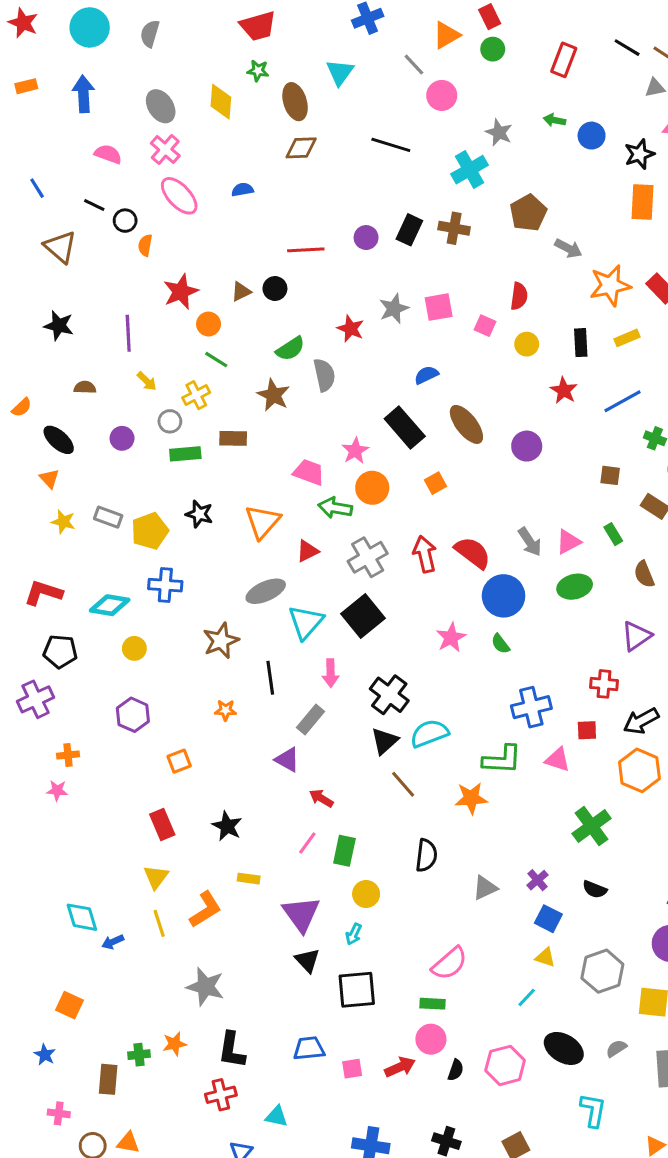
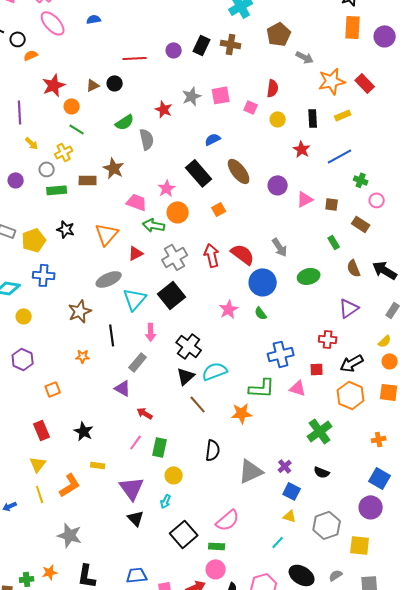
orange semicircle: (145, 245) -> (31, 55), turned 56
brown star: (273, 395) -> (114, 168), moved
pink triangle: (568, 542) -> (305, 199), moved
gray triangle: (485, 888) -> (251, 471), size x1.5
black square: (357, 990) -> (184, 534), moved, turned -36

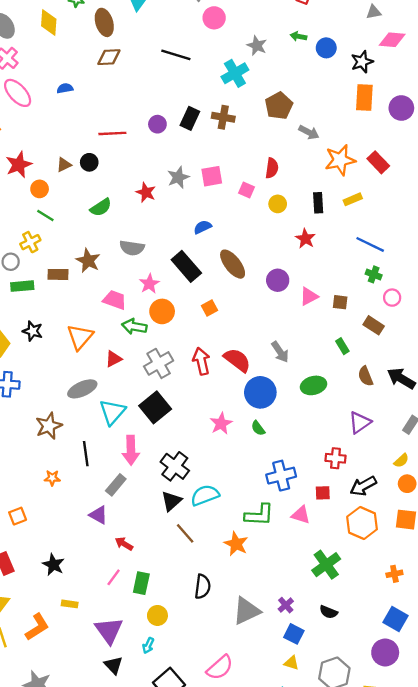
gray semicircle: (147, 139) -> (132, 248), moved, turned 110
blue line: (340, 156) -> (370, 244), moved, turned 55
pink arrow: (151, 332) -> (131, 450), size x1.4
orange star: (242, 413) -> (236, 544), turned 30

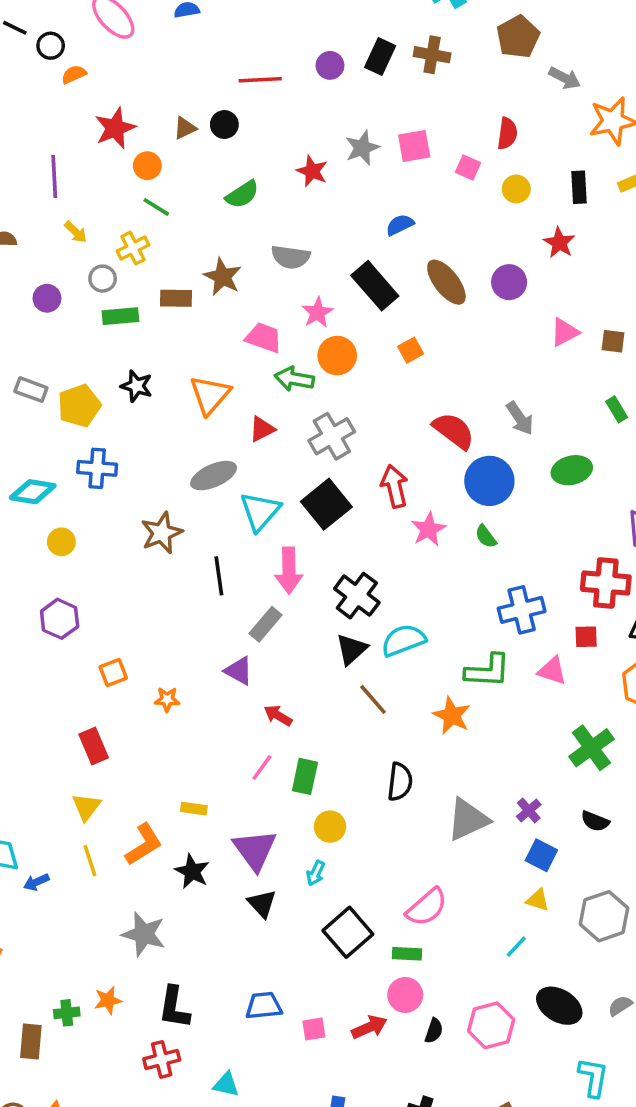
purple circle: (278, 280) -> (509, 282), moved
red arrow: (201, 361) -> (394, 486), moved
red cross: (335, 458) -> (606, 583), size x1.5
orange star: (52, 478) -> (167, 699), moved
black star: (53, 565) -> (192, 871), moved

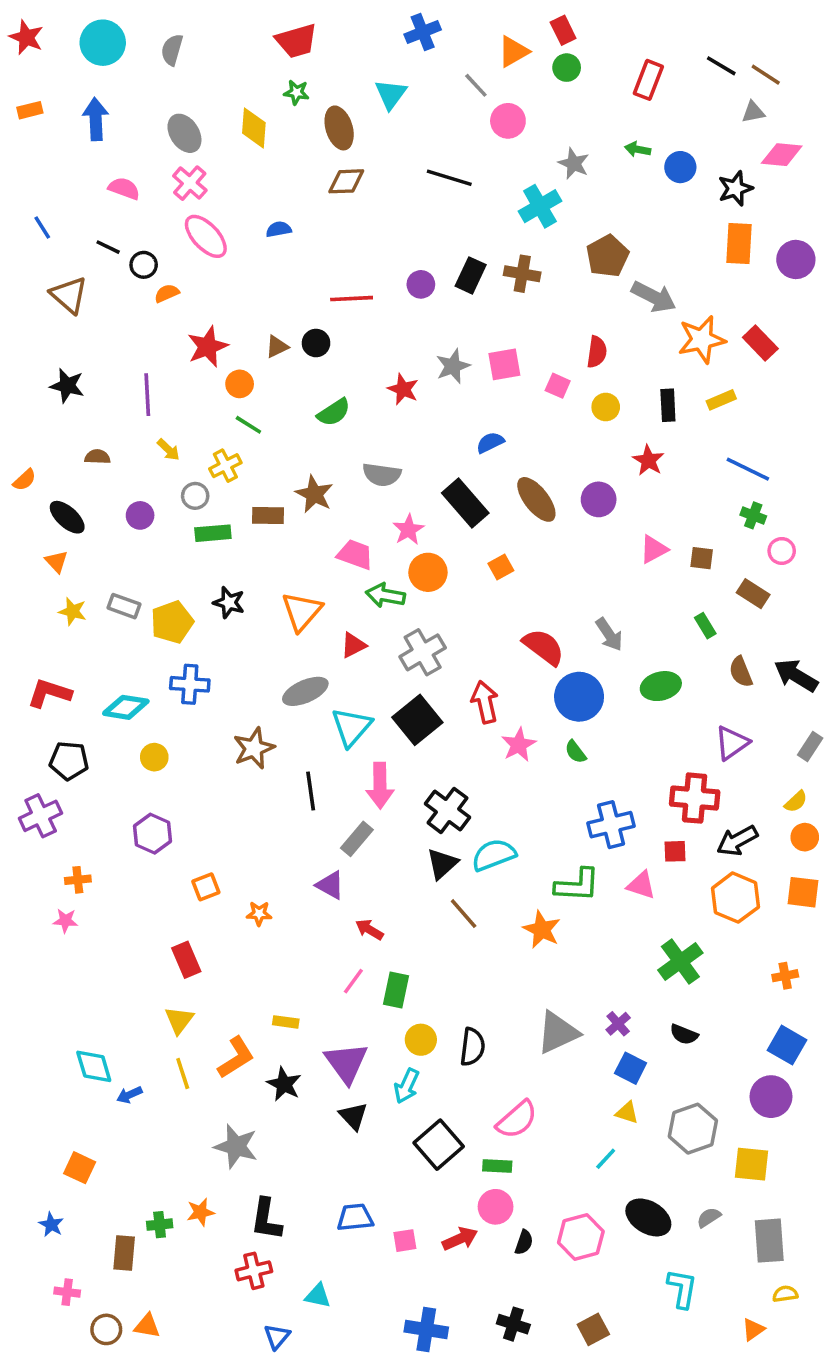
gray arrow: (565, 78) -> (654, 297), size x1.4
black semicircle: (400, 782) -> (472, 1047), moved
cyan arrow: (316, 873) -> (407, 1086), size x1.4

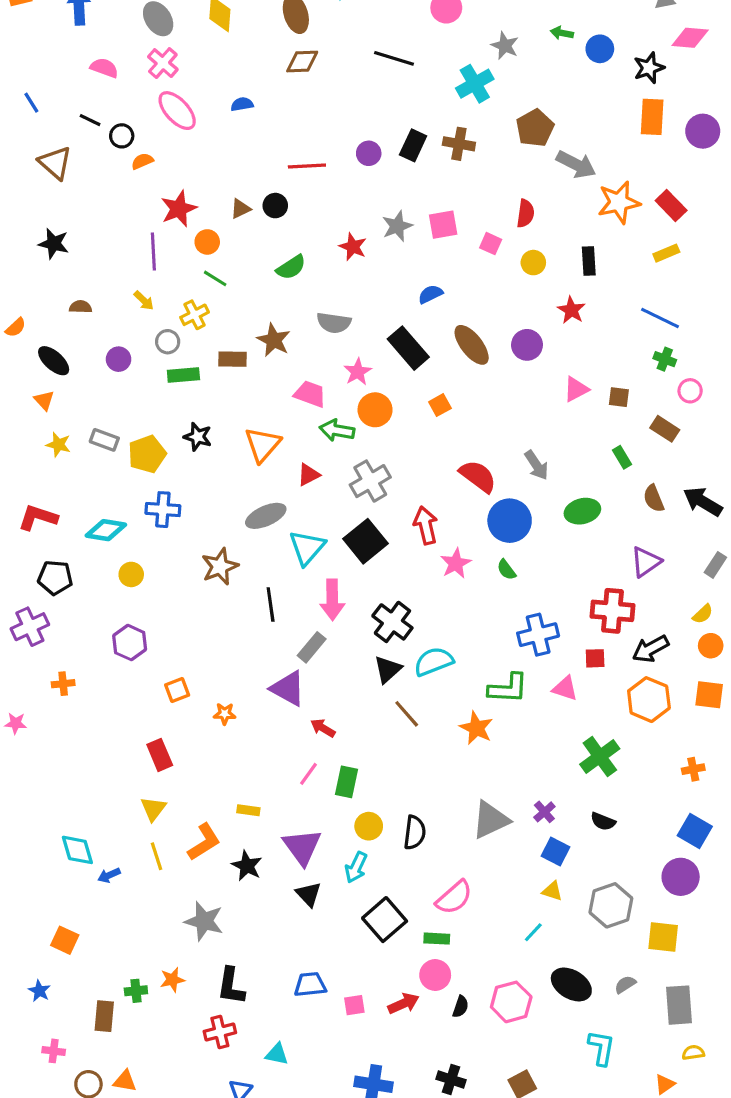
purple line: (147, 395) -> (153, 251), moved
yellow rectangle: (721, 400) -> (666, 253), moved
purple triangle: (330, 885) -> (288, 688), size x1.4
pink star: (65, 921) -> (16, 723), moved

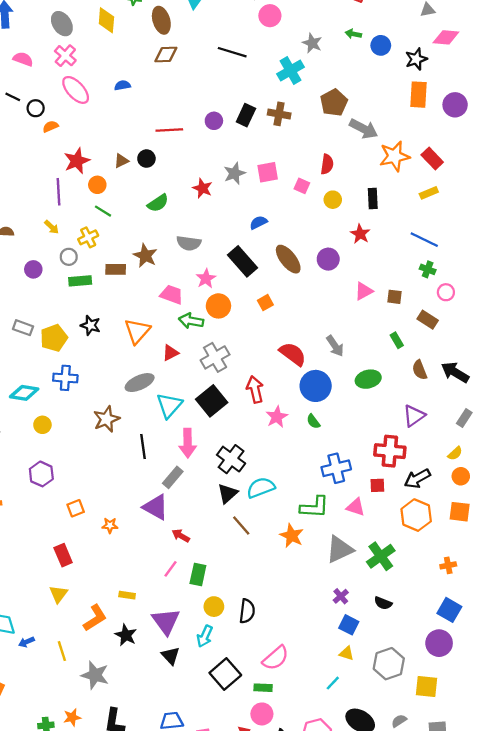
gray triangle: (491, 820) -> (340, 549), moved
yellow line: (157, 856) -> (62, 651), moved

